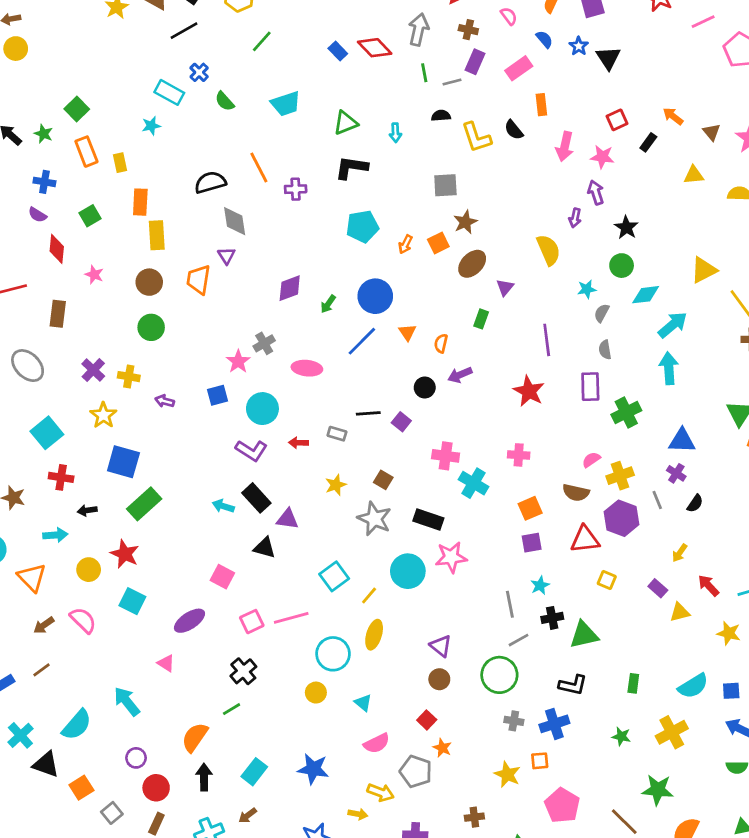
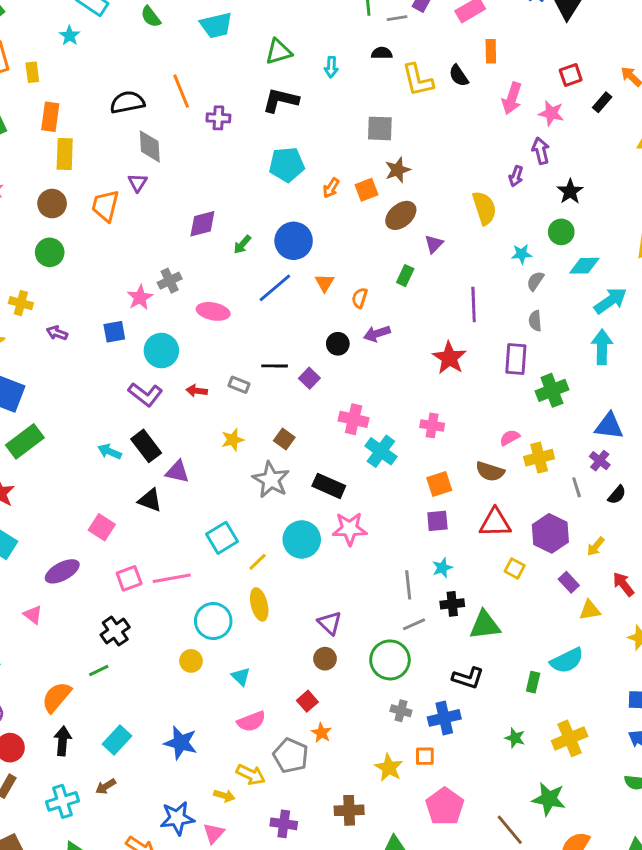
cyan star: (151, 126) -> (70, 36), turned -30
purple hexagon: (621, 518) -> (550, 533), moved
yellow ellipse: (374, 635) -> (259, 604), turned -36
cyan semicircle: (693, 686) -> (567, 661), moved
brown cross: (474, 817) -> (349, 810), size x1.4

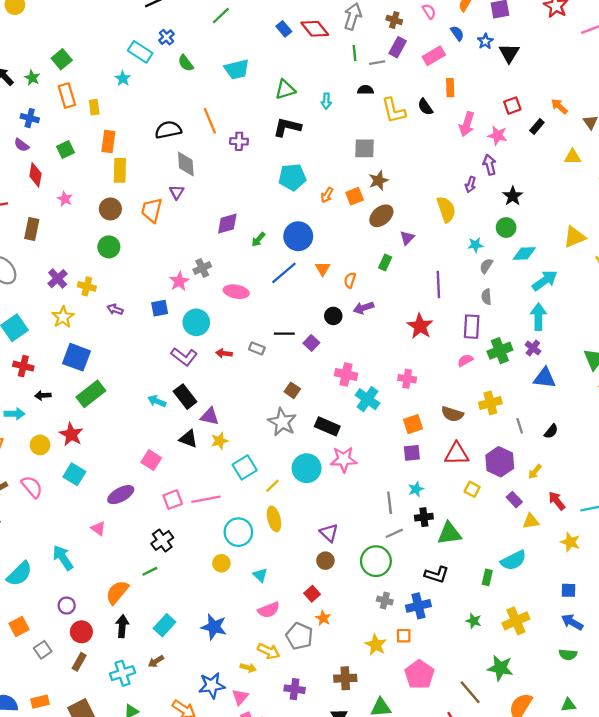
pink semicircle: (510, 438) -> (465, 360), moved
yellow star: (233, 440) -> (220, 441), moved
purple cross: (600, 461) -> (533, 348), moved

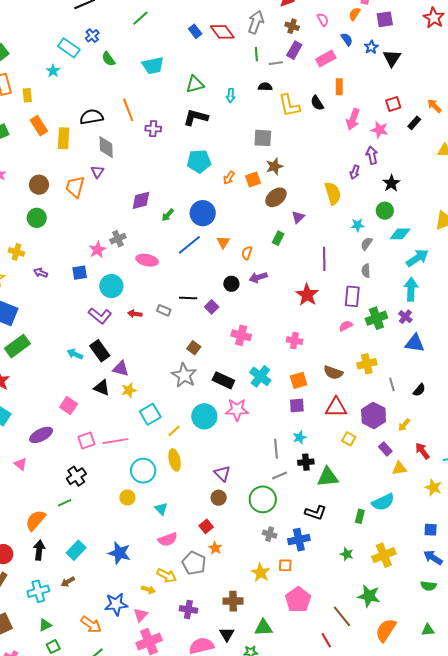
orange rectangle: (108, 142) -> (39, 126), turned -42
yellow rectangle: (120, 170) -> (64, 138), moved
cyan cross: (367, 399) -> (260, 376), moved

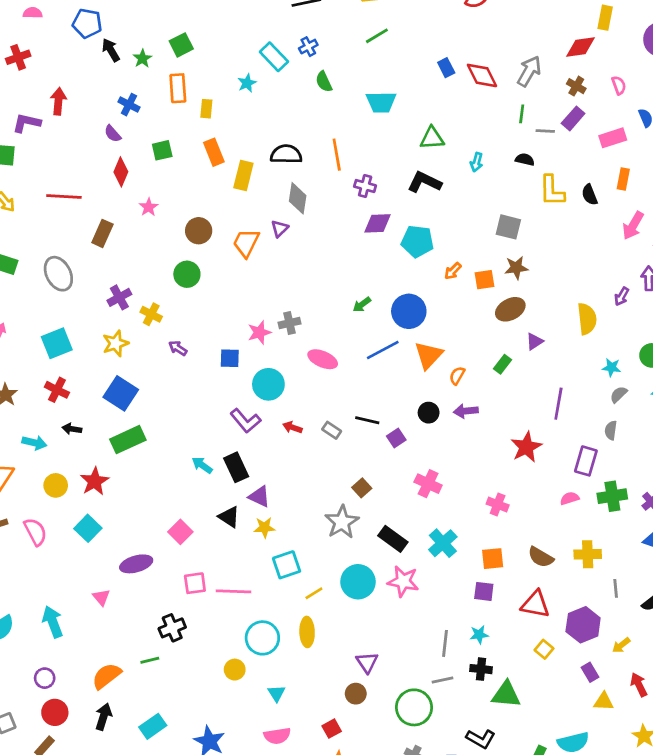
purple diamond: (141, 200) -> (378, 223), moved
orange triangle: (223, 242) -> (429, 355), size x1.6

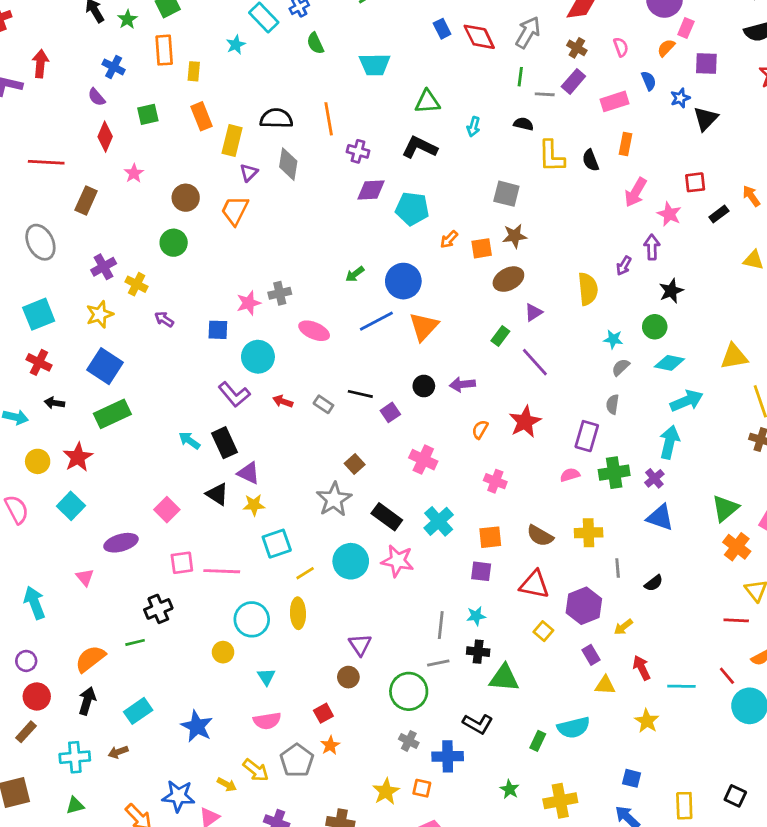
purple triangle: (280, 229) -> (249, 173), moved
orange semicircle: (457, 376) -> (480, 429), moved
purple line: (558, 404) -> (535, 362), moved, turned -52

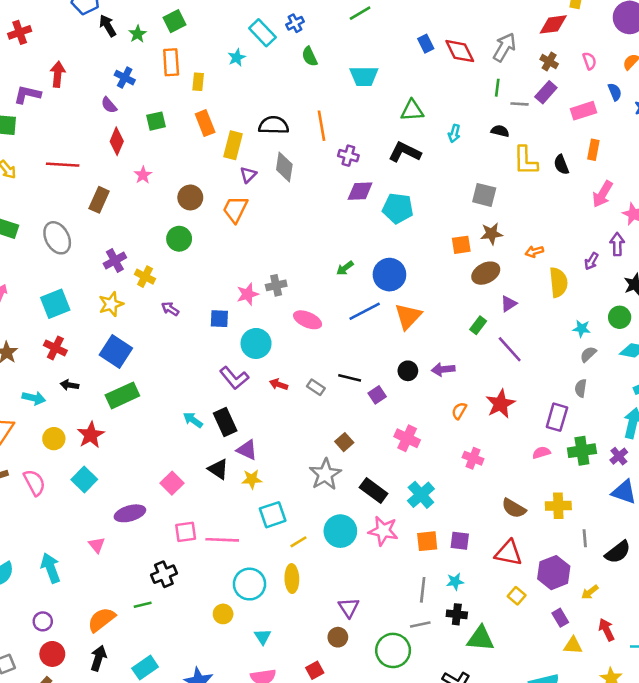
orange arrow: (449, 239) -> (534, 252), moved, turned 30
orange square: (490, 537) -> (427, 541), moved
black semicircle: (654, 583) -> (618, 552), size x1.5

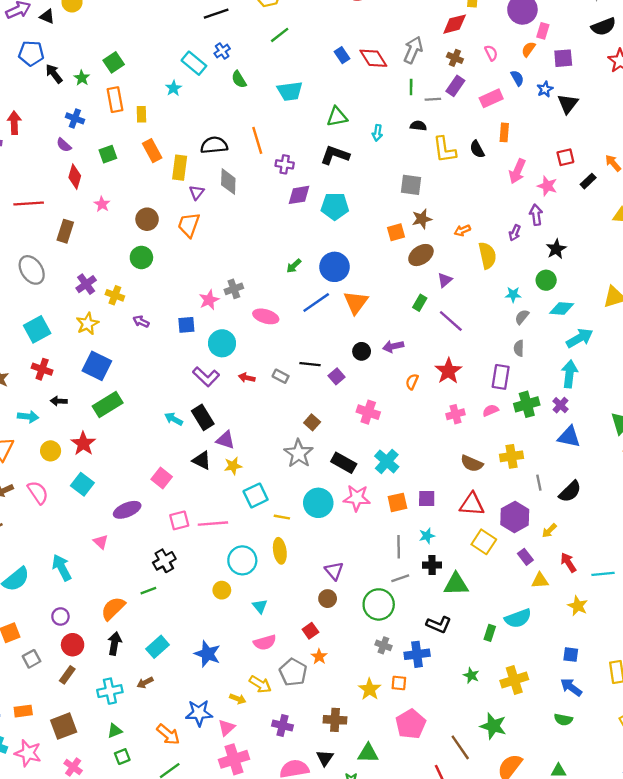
pink cross: (473, 458) -> (455, 414), moved, turned -30
yellow line: (299, 542) -> (282, 517), turned 49
yellow square: (517, 596) -> (484, 542), size x1.5

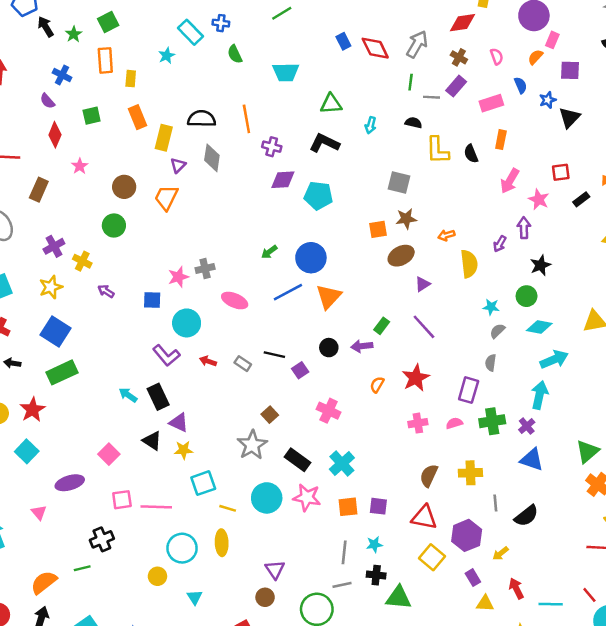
blue cross: (222, 51) -> (221, 23), turned 35
green rectangle: (420, 303) -> (382, 326), moved
brown semicircle: (472, 464) -> (429, 476), turned 85

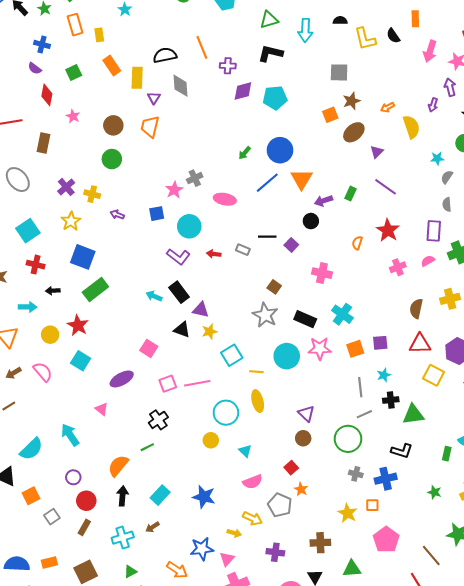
cyan arrow: (371, 125) -> (305, 30), size x1.6
purple arrow: (362, 346) -> (324, 201), moved

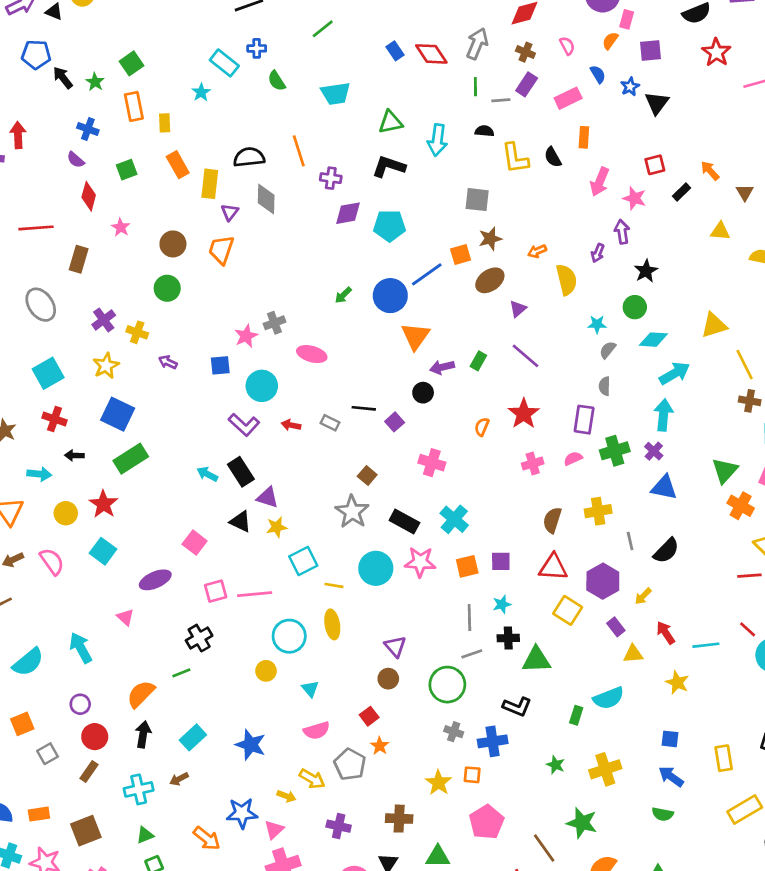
blue line: (267, 183) -> (427, 274), moved

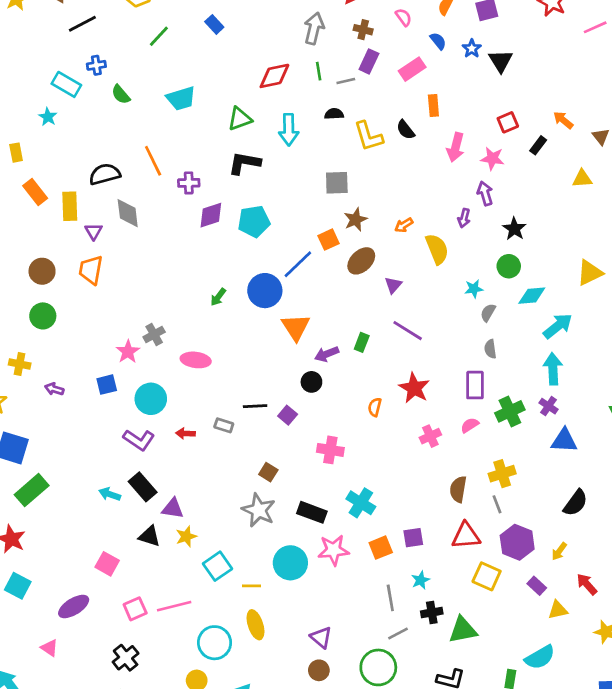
blue rectangle: (395, 51) -> (214, 24), moved
red diamond: (431, 54) -> (274, 76), moved, turned -60
gray line: (630, 541) -> (497, 504), moved

